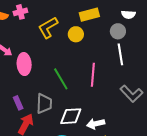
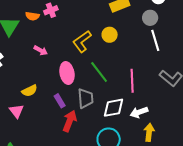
yellow L-shape: (48, 28) -> (82, 41), moved
yellow circle: (76, 34) -> (110, 35), moved
pink ellipse: (24, 64) -> (67, 73), moved
pink line: (93, 75) -> (132, 81), moved

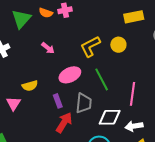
pink ellipse: (67, 73) -> (70, 75), turned 65

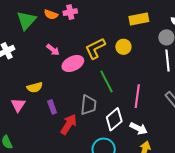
pink ellipse: (70, 75) -> (73, 64), moved
purple rectangle: (58, 101) -> (52, 107), moved
white diamond: (110, 117) -> (114, 119), turned -40
white arrow: (134, 126) -> (139, 128), turned -144

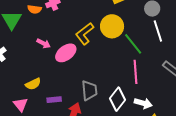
yellow circle: (123, 47) -> (112, 26), size x1.5
green line: (106, 81) -> (133, 44), moved
purple rectangle: (52, 107) -> (54, 100), turned -64

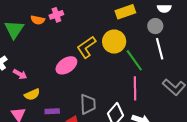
pink arrow: (44, 43) -> (20, 74), moved

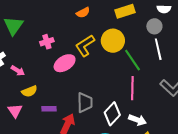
pink cross: (56, 15) -> (47, 42), moved
orange semicircle: (38, 20) -> (83, 13), moved, turned -40

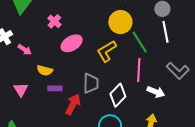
pink cross: (47, 42) -> (54, 21), turned -32
yellow L-shape: (85, 46) -> (107, 51), moved
yellow semicircle: (29, 91) -> (45, 70), moved, turned 35
white arrow: (137, 120) -> (156, 92), moved

